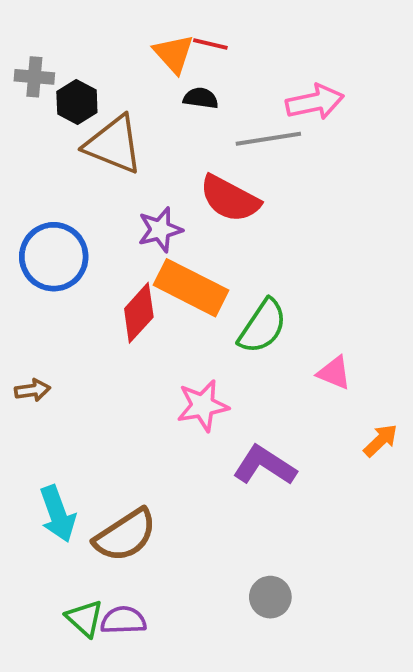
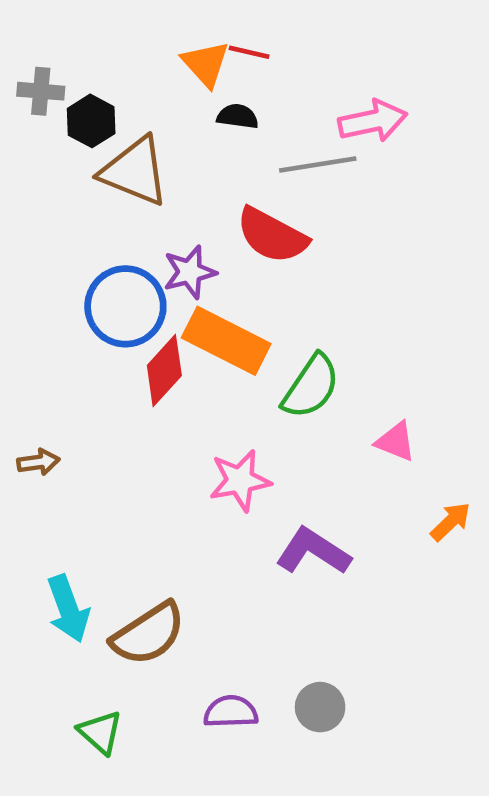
blue circle: (54, 257) -> (125, 306), moved
purple semicircle: (123, 620) -> (231, 712), moved

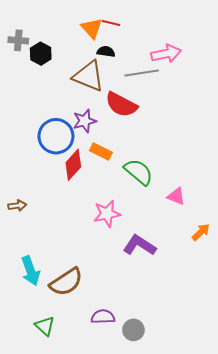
brown triangle: (135, 171) -> (89, 76), moved
orange rectangle: (226, 341) -> (101, 152), size x0.6
green semicircle: (311, 387) -> (139, 172), turned -84
gray circle: (320, 707) -> (133, 330), moved

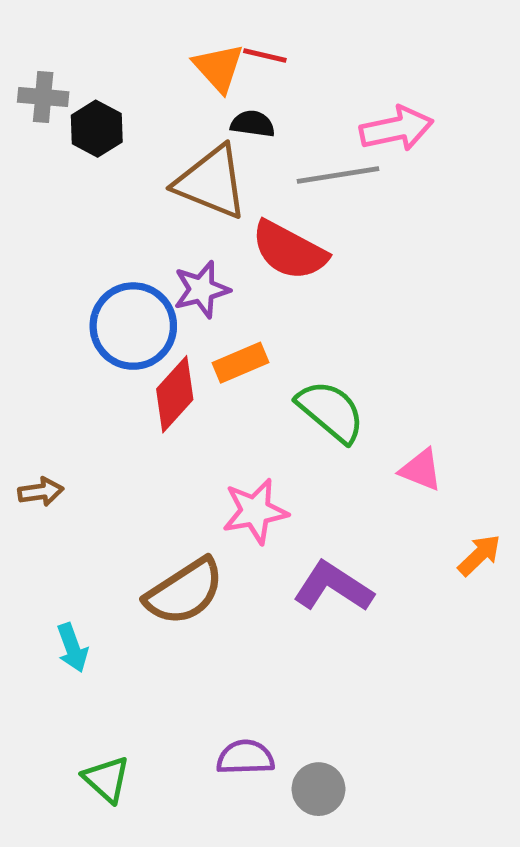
orange rectangle: (101, 152) -> (241, 363), turned -50
cyan arrow: (30, 271) -> (72, 648), size x0.7
brown semicircle: (66, 282) -> (184, 592), moved

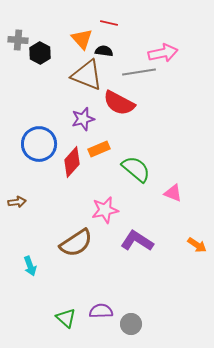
orange triangle: (219, 68) -> (82, 39), moved
blue circle: (133, 326) -> (39, 144), moved
orange arrow: (479, 555) -> (197, 245), moved, turned 78
green triangle: (106, 779) -> (66, 318), moved

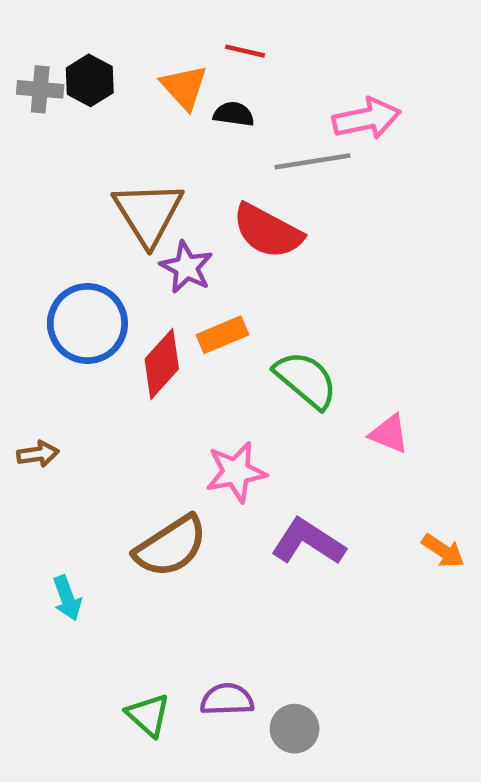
black hexagon: (40, 53) -> (90, 80), moved
brown triangle: (87, 75) -> (148, 213), moved, turned 36
purple star: (83, 119) -> (186, 267), turned -30

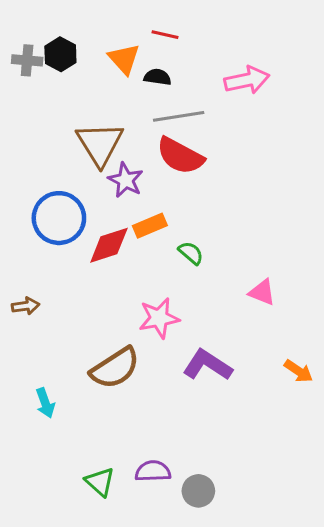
gray line: (313, 161) -> (179, 116), moved
red diamond: (162, 364) -> (109, 245), turned 30
green semicircle: (306, 380) -> (191, 253), moved, size x0.6

